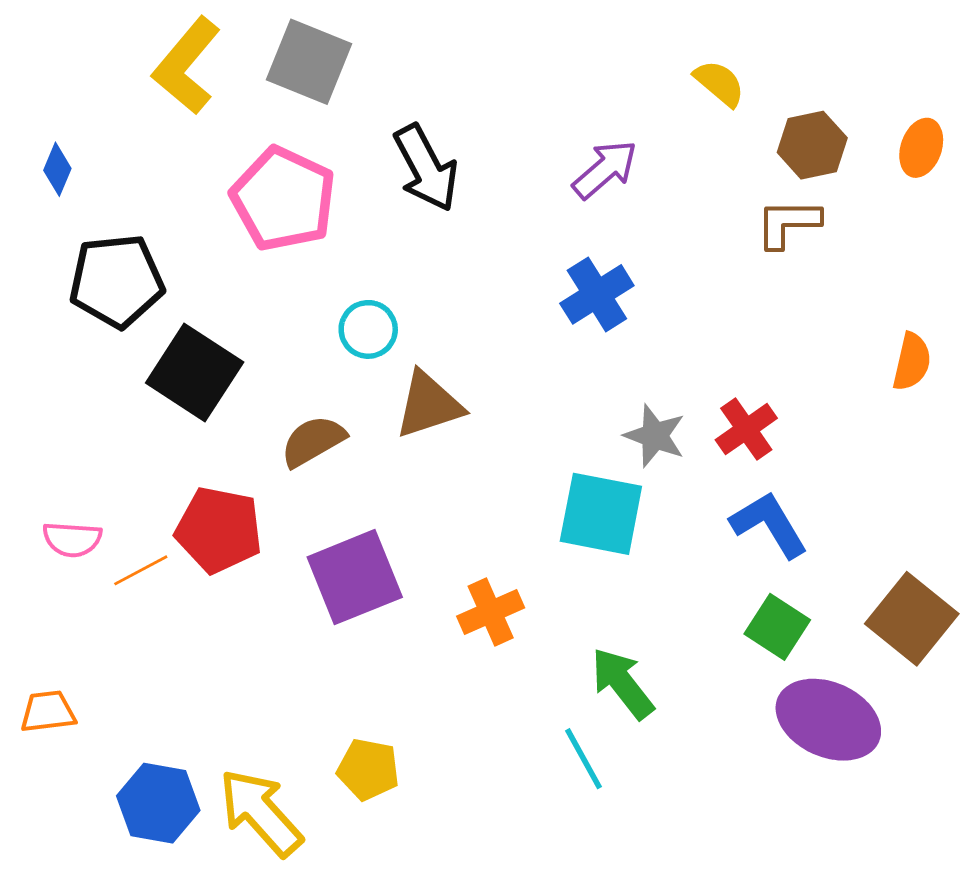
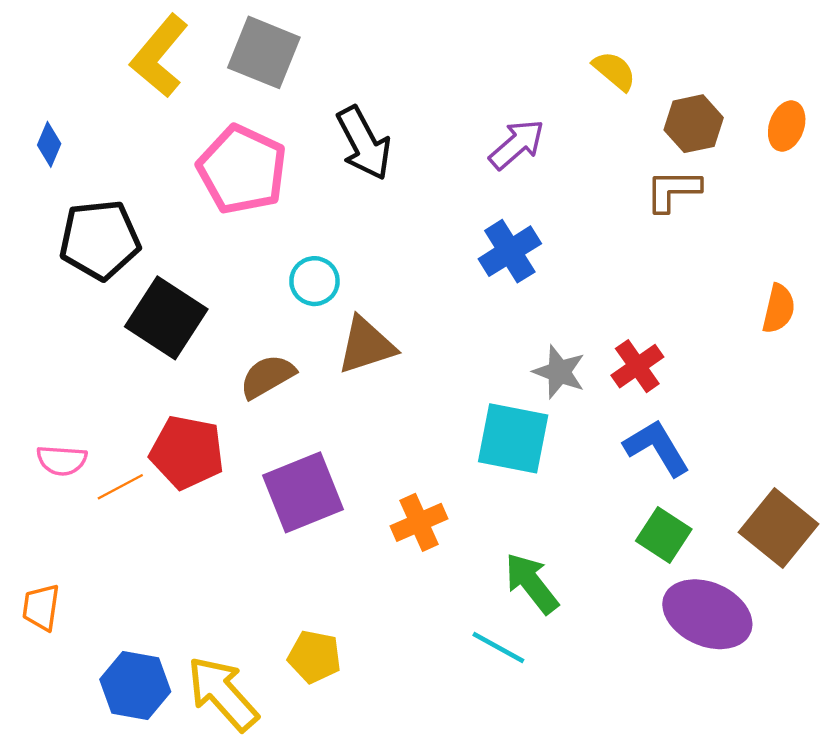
orange trapezoid: (48, 712) -> (41, 607), turned -75
cyan line: (583, 759) -> (498, 648), turned -32

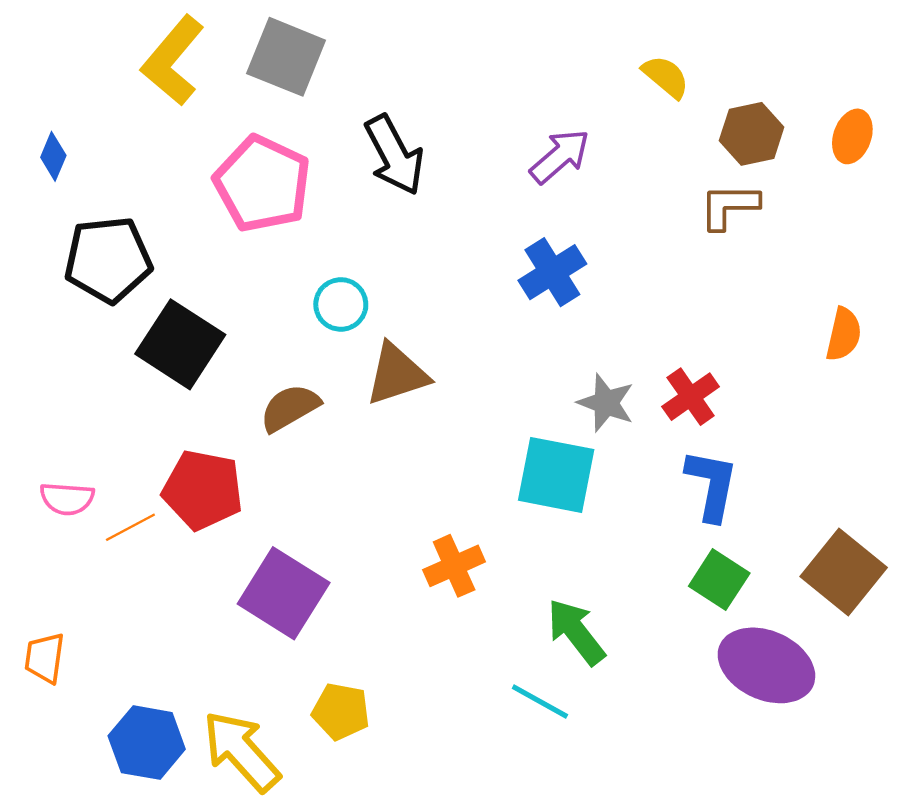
blue L-shape: (657, 448) -> (712, 485), turned 42
purple square: (303, 492) -> (284, 593), moved, turned -36

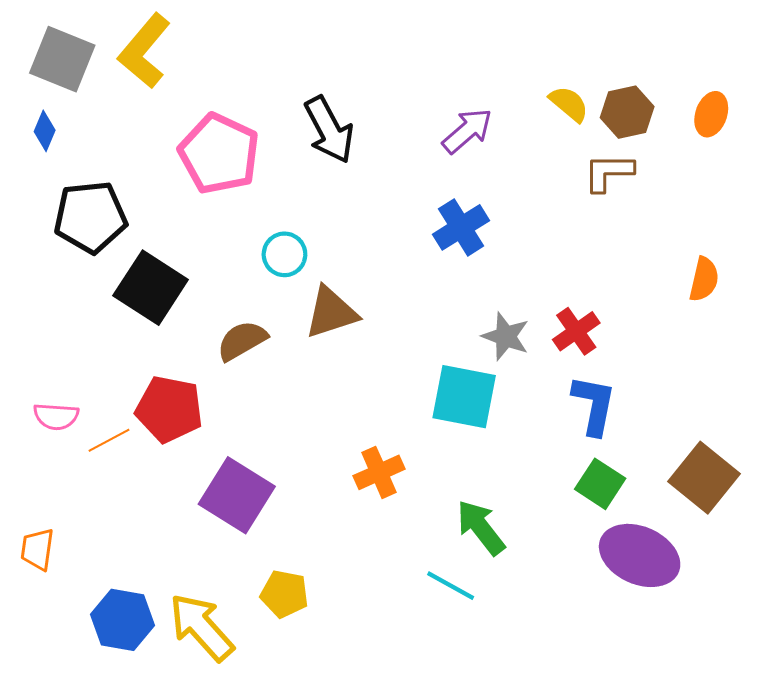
gray square: (286, 57) -> (62, 59), moved
yellow semicircle: (666, 77) -> (569, 104), moved

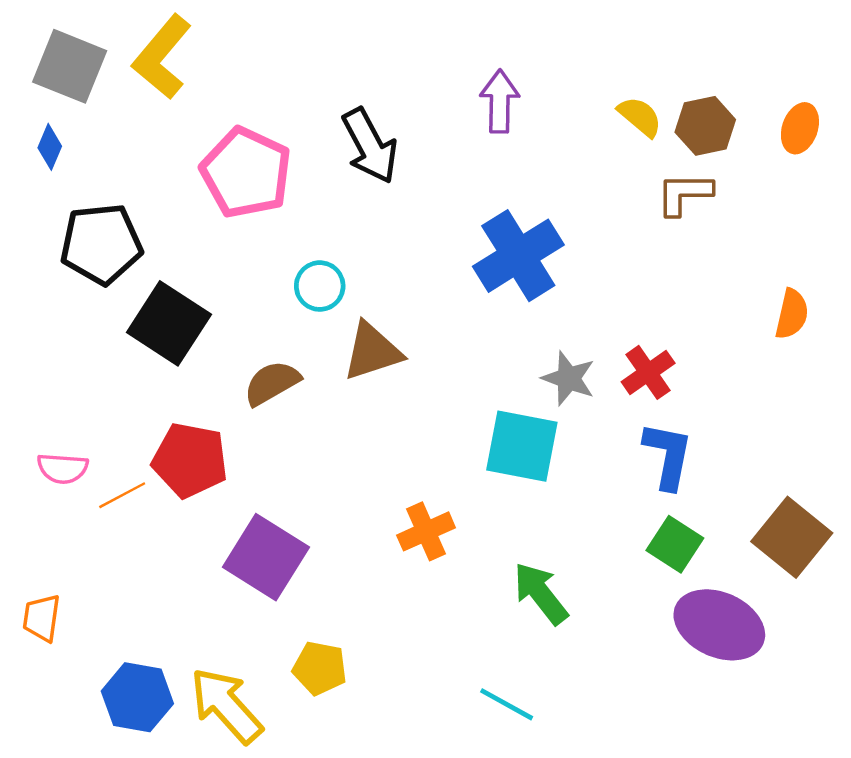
purple arrow: (467, 131) -> (500, 101), moved, turned -48
blue cross: (461, 227) -> (518, 256), size x1.4
cyan line: (451, 586) -> (507, 704), moved

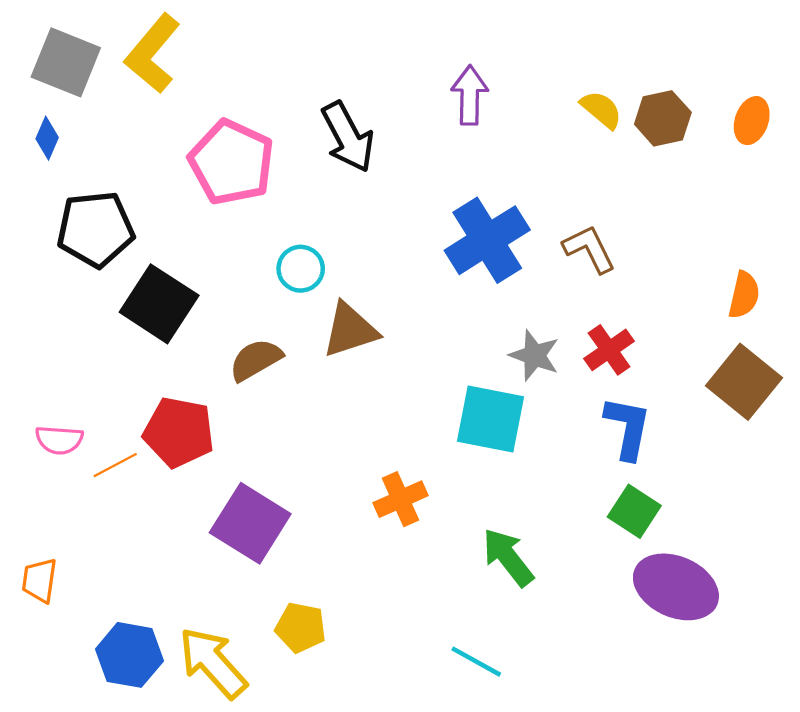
brown L-shape: (684, 194) -> (589, 249), moved, turned 64
brown square: (792, 537) -> (744, 382), moved

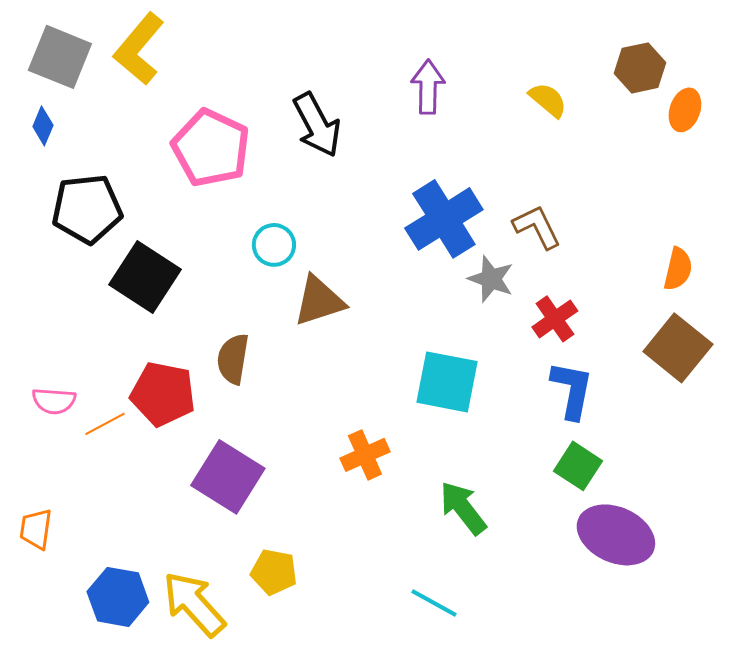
brown hexagon: (663, 118) -> (640, 68), moved
gray star: (534, 355) -> (491, 279), moved
brown semicircle: (256, 360) -> (233, 359), moved, turned -51

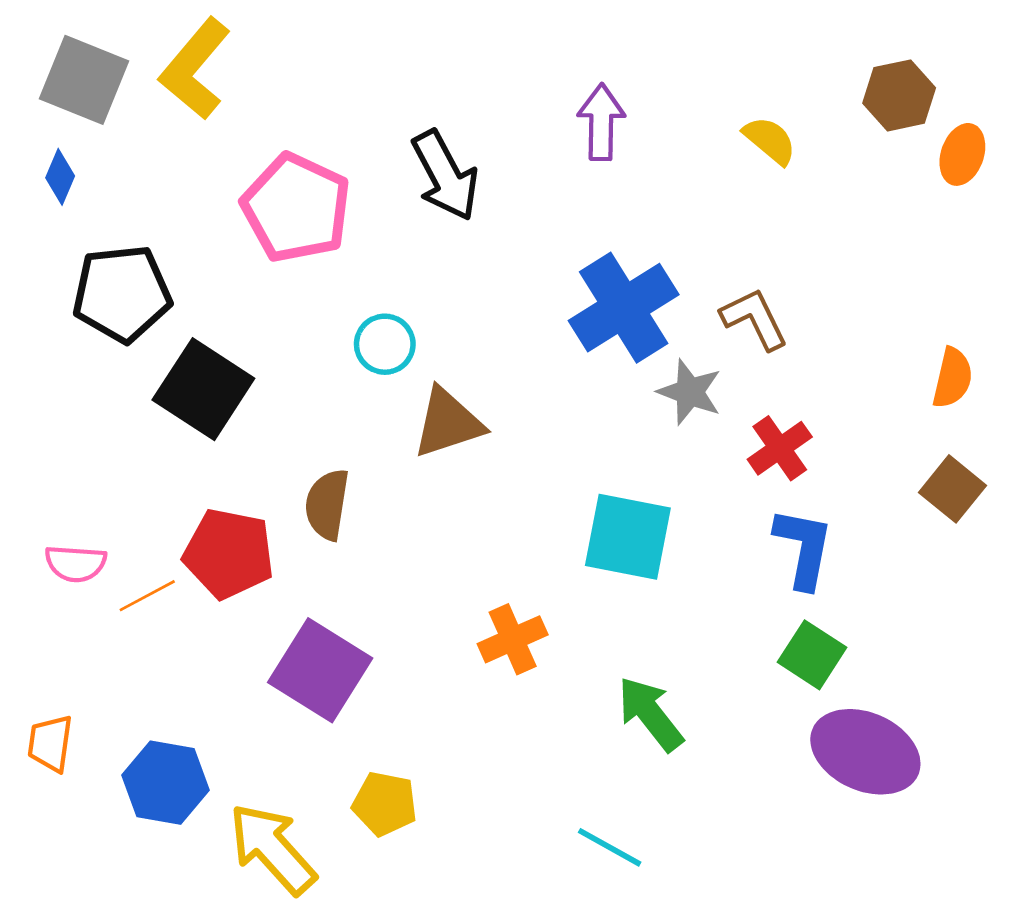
brown square: (678, 348) -> (953, 489), size x0.7
blue hexagon: (118, 597) -> (166, 783), moved

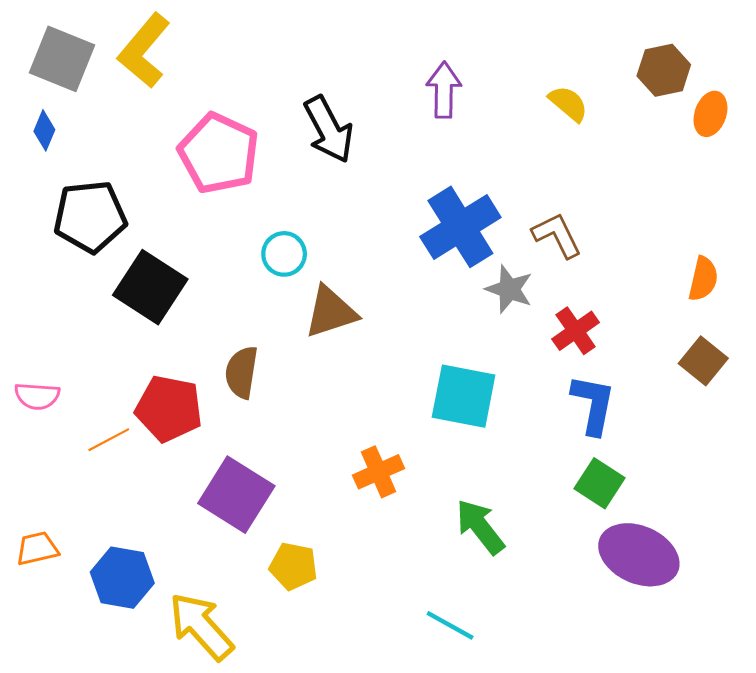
pink semicircle: (76, 563) -> (37, 396), moved
orange trapezoid: (50, 743) -> (37, 549), turned 69
yellow pentagon: (385, 804) -> (293, 566), moved

